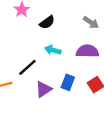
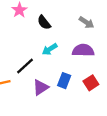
black semicircle: (47, 22) -> (44, 22), turned 88
cyan arrow: (53, 50) -> (50, 49), turned -48

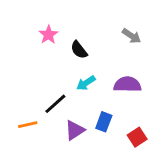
gray arrow: (87, 22) -> (132, 36), moved
red square: (91, 83) -> (137, 137), moved

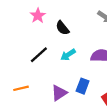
black line: (55, 104) -> (39, 55), moved

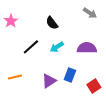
pink star: (38, 16) -> (11, 21), moved

